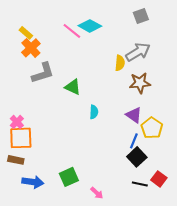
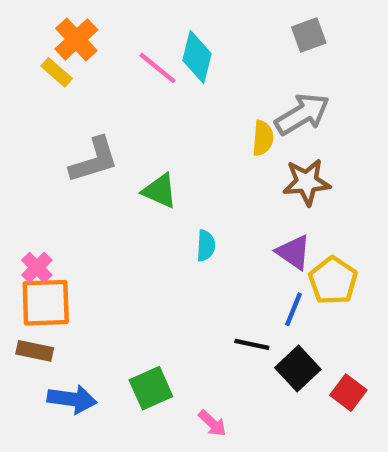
cyan diamond: (90, 26) -> (197, 57), turned 75
orange cross: (31, 48) -> (76, 39), moved
black square: (137, 157) -> (298, 368), moved
black line: (140, 184) -> (252, 344), moved

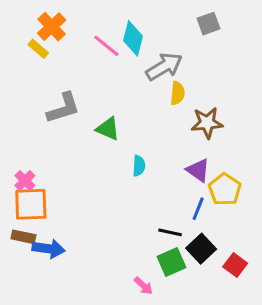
gray arrow: (302, 114) -> (164, 67), moved
green square: (151, 388) -> (172, 262), moved
blue arrow: (72, 399) -> (49, 249), moved

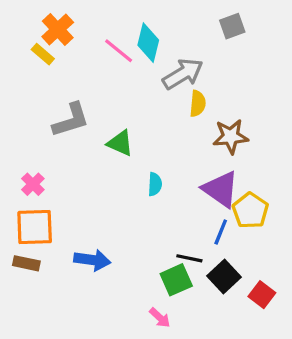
purple triangle: (198, 170) -> (221, 189), size x1.4
pink cross: (25, 181) -> (33, 184), moved
blue arrow: (49, 249) -> (92, 260), moved
green square: (172, 262) -> (176, 280), moved

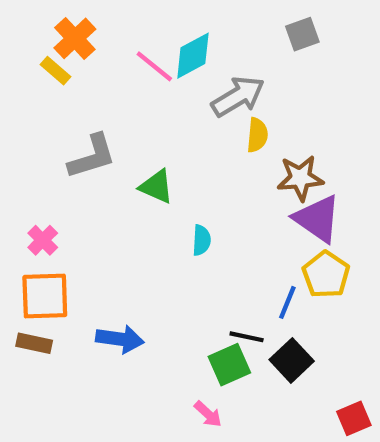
cyan diamond: (148, 43) -> (193, 56), turned 48
purple triangle: (221, 189) -> (317, 219), moved
red square: (262, 295) -> (354, 418), moved, turned 30

